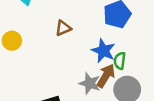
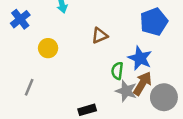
green semicircle: (120, 61) -> (117, 71), moved

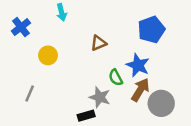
green semicircle: (117, 71) -> (116, 78), turned -35
gray star: (126, 91) -> (100, 97), moved

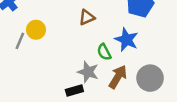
brown arrow: (140, 90) -> (118, 77), moved
gray line: (30, 94) -> (20, 41), moved

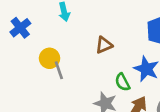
gray line: (20, 41) -> (59, 70), moved, turned -42

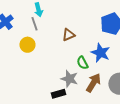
gray line: (59, 70) -> (34, 24), moved

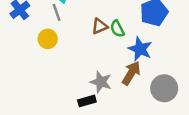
green semicircle: (82, 63) -> (117, 29), moved
brown arrow: (93, 83) -> (131, 73), moved

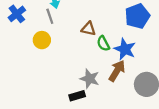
brown triangle: (100, 26) -> (88, 29), turned 35
green semicircle: (117, 29) -> (103, 43), moved

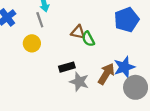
green semicircle: (103, 43) -> (88, 39), moved
blue star: (125, 49) -> (124, 67), moved, turned 30
black rectangle: (77, 96) -> (67, 67), moved

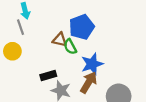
blue pentagon: (127, 20) -> (82, 27), moved
blue star: (124, 67) -> (92, 64), moved

